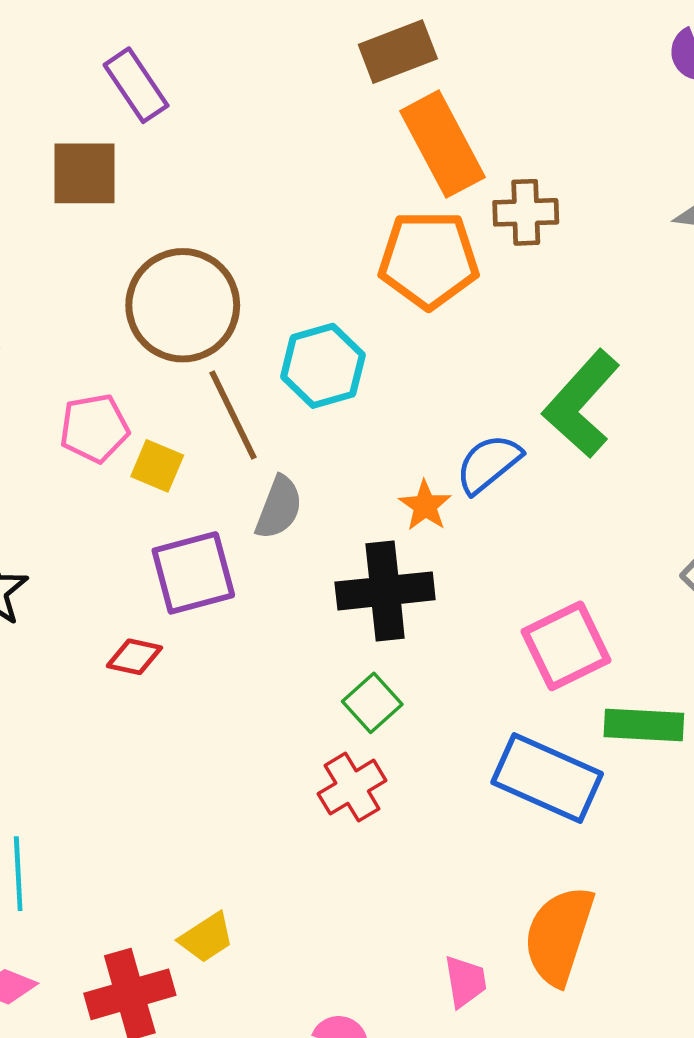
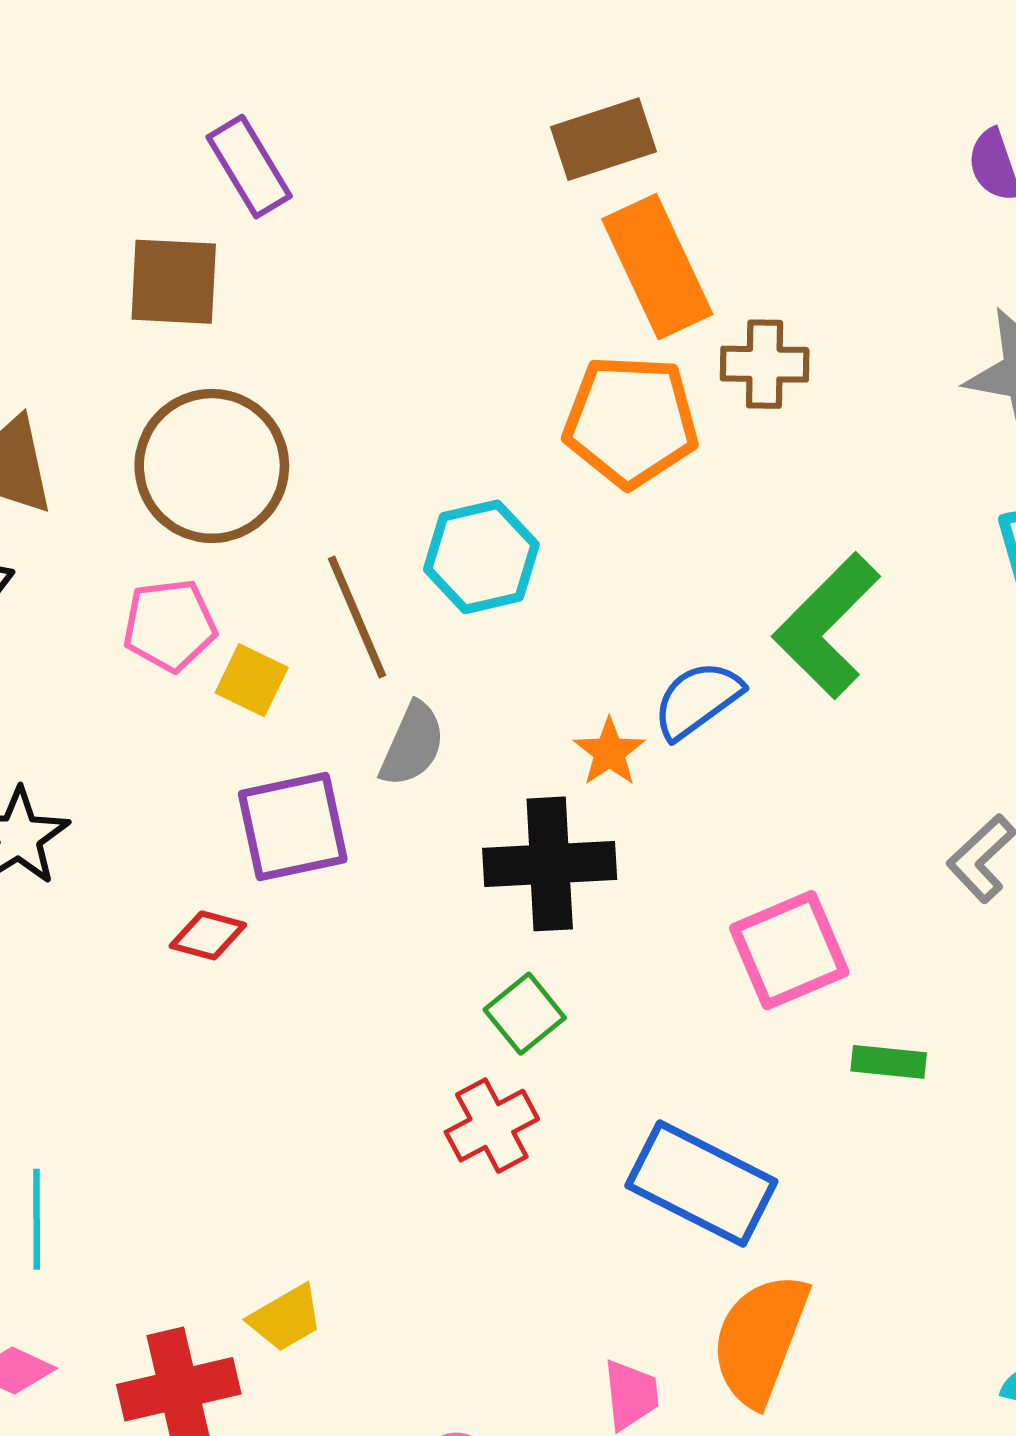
brown circle: (183, 305) -> (212, 466), moved
green rectangle: (644, 725) -> (889, 1062), size x0.7
blue rectangle: (547, 778) -> (701, 1183), moved

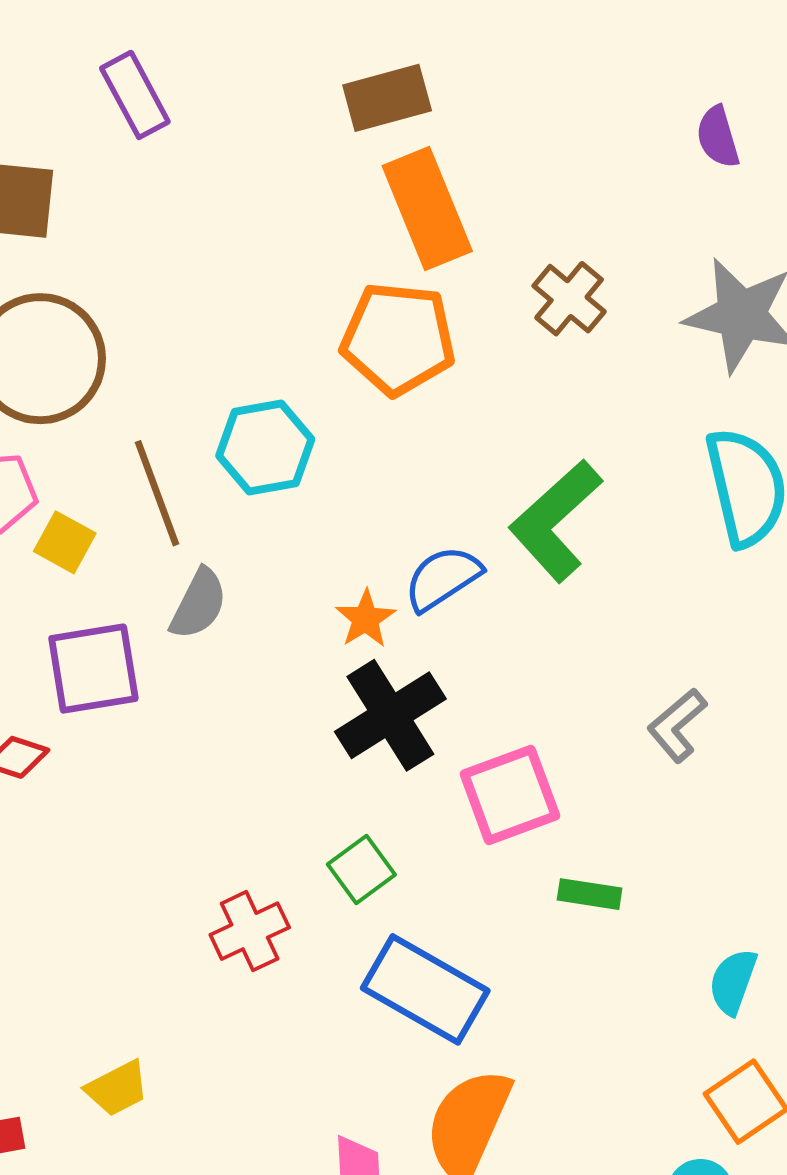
purple rectangle: (249, 167) -> (135, 95), moved
brown cross: (765, 364) -> (569, 299), moved, turned 36
black cross: (550, 864) -> (390, 715), moved, turned -32
green square: (525, 1014) -> (361, 869), moved
yellow trapezoid: (286, 1318) -> (117, 1088), moved

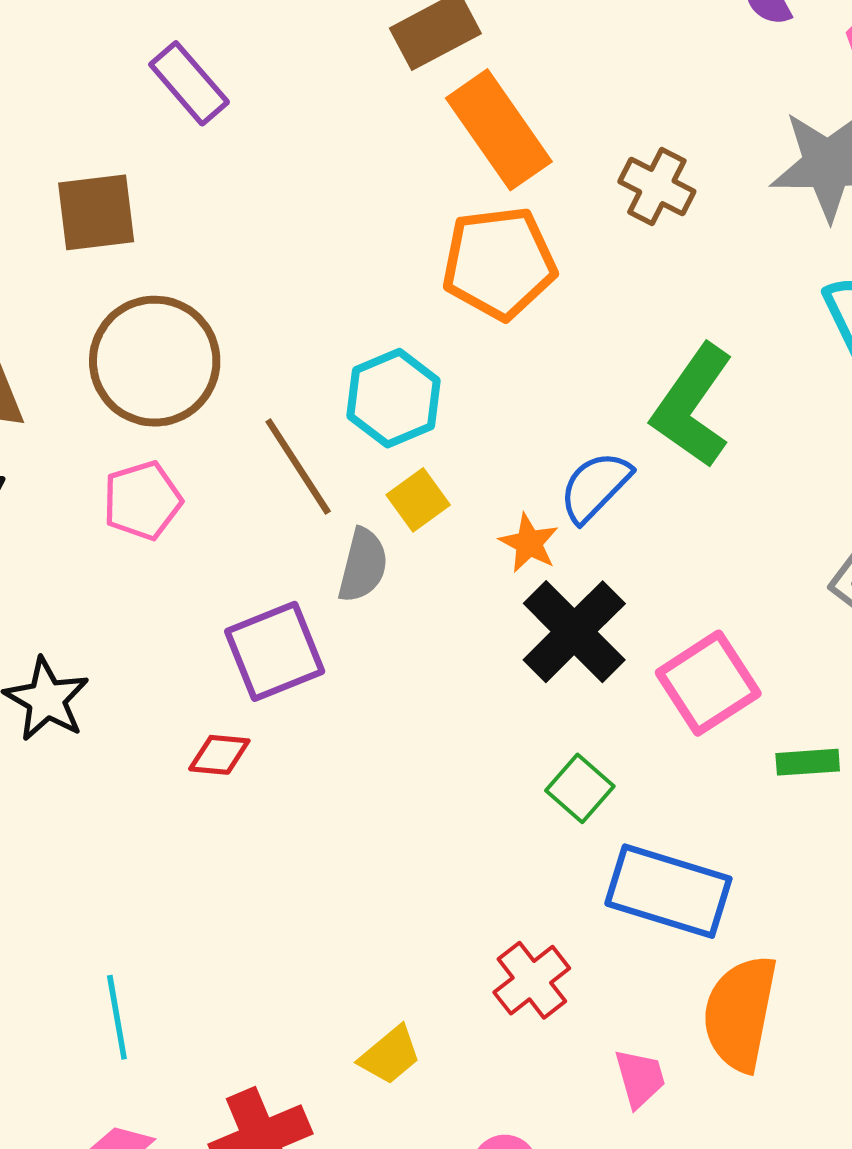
yellow square: (65, 542) -> (418, 500), moved, turned 38
red cross: (250, 931) -> (532, 980), moved

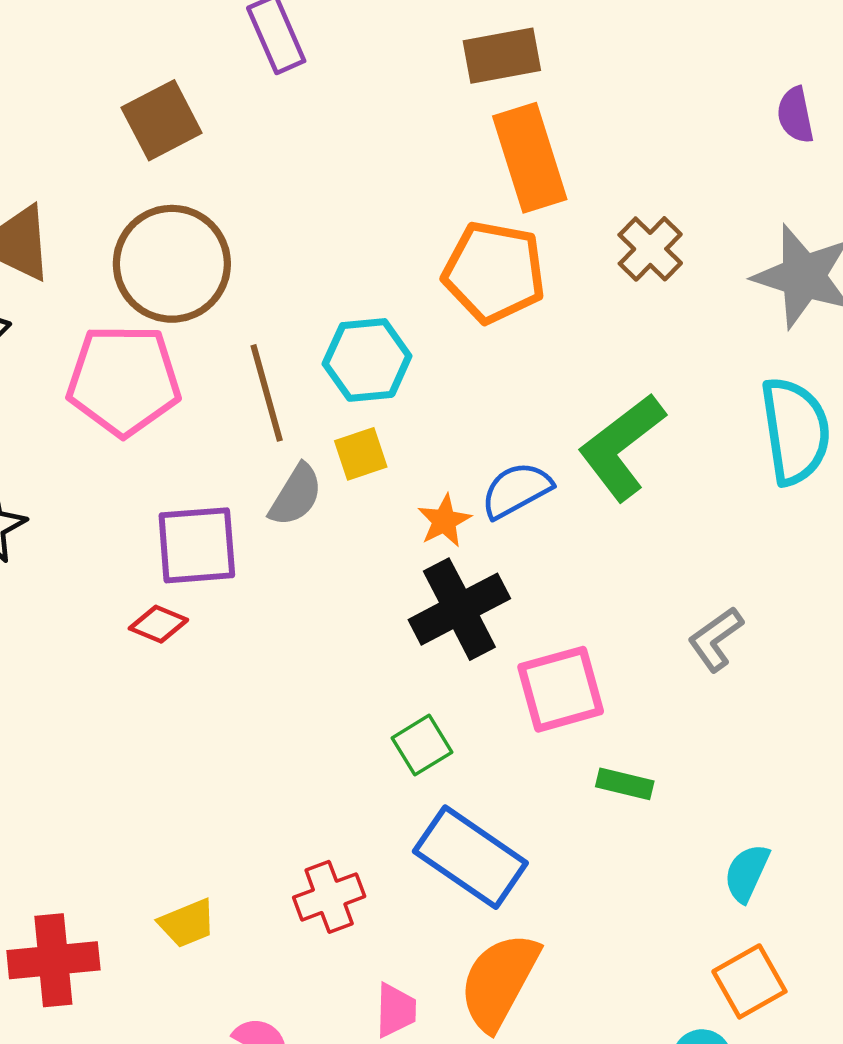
brown square: (96, 212) -> (162, 120), turned -38
pink pentagon: (142, 501) -> (124, 380), size x1.6
red diamond: (219, 755) -> (158, 624), moved

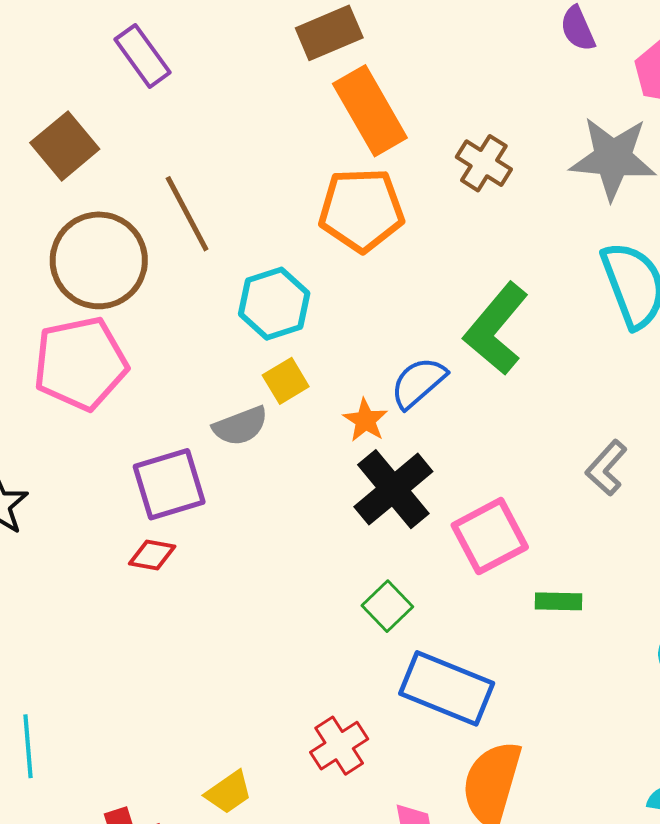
brown line: (267, 393) -> (187, 214), moved
gray semicircle: (296, 495) -> (240, 426), turned 50

